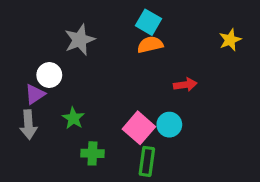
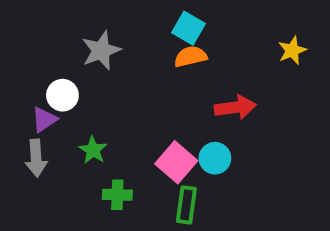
red arrow: (185, 85) -> (235, 107), size x1.4

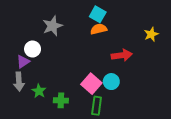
yellow star: (292, 50) -> (151, 34), moved
green star: (93, 150) -> (39, 91), moved

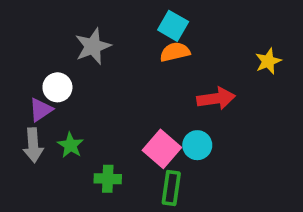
green star: (39, 91) -> (70, 145), moved

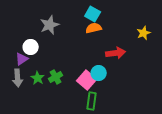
cyan circle: (197, 145) -> (99, 73), moved
green cross: (108, 179) -> (56, 77), moved, turned -32

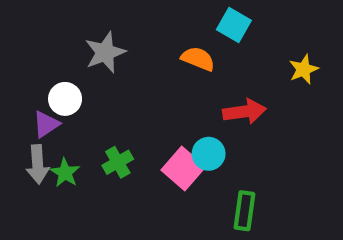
cyan square: (93, 14) -> (234, 25), moved
orange semicircle: (94, 28) -> (198, 59), turned 35
green star: (38, 78) -> (65, 173), moved
green rectangle: (92, 101) -> (244, 211), moved

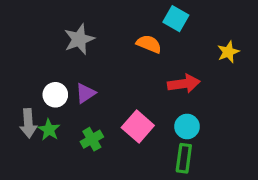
white circle: (65, 99) -> (55, 95), moved
purple triangle: (46, 124) -> (85, 93), moved
cyan circle: (209, 154) -> (187, 127), moved
green cross: (118, 162) -> (92, 139), moved

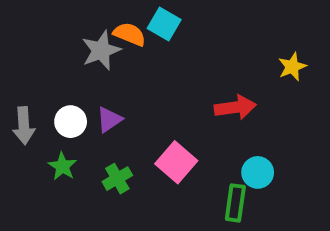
cyan square: (176, 19) -> (164, 24), moved
orange semicircle: (149, 44) -> (130, 34), moved
gray arrow: (28, 123) -> (24, 126), moved
cyan circle: (187, 127) -> (258, 172), moved

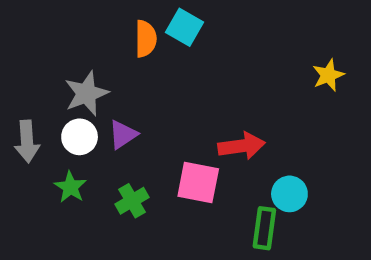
orange semicircle: (130, 34) -> (146, 39), turned 68
gray star: (101, 50) -> (86, 93), moved
red arrow: (235, 107) -> (242, 146), moved
pink square: (176, 162) -> (198, 182), turned -30

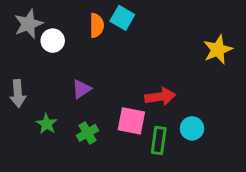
yellow star: (328, 75) -> (218, 50), size x1.4
gray star: (86, 93) -> (28, 24), moved
white circle: (80, 137) -> (53, 41), moved
green rectangle: (264, 228) -> (159, 141), moved

